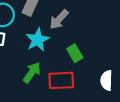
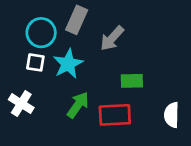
cyan star: (38, 40) -> (68, 64), moved
green rectangle: (75, 53) -> (132, 81), turned -60

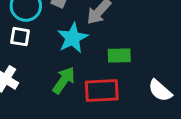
cyan star: (68, 64) -> (73, 38), moved
white semicircle: (172, 115) -> (160, 91), turned -50

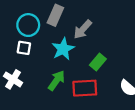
green rectangle: (119, 55) -> (98, 62), turned -49

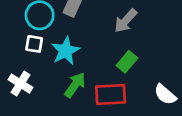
gray arrow: (83, 29) -> (126, 21), moved
cyan star: (63, 49) -> (66, 51), moved

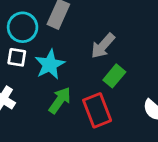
gray arrow: (126, 21) -> (103, 46), moved
red rectangle: (111, 94) -> (97, 110), turned 72

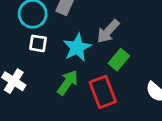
white square: (17, 57) -> (38, 43), moved
cyan star: (50, 65) -> (77, 47), moved

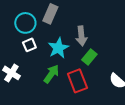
gray arrow: (108, 31) -> (81, 36), turned -48
white square: (38, 43) -> (29, 45), turned -32

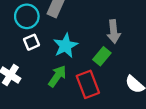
gray arrow: (81, 36) -> (114, 32), moved

